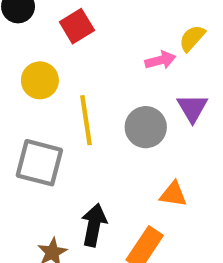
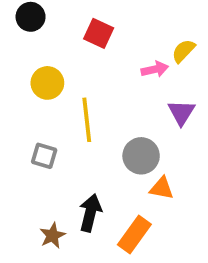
red square: (77, 26) -> (99, 33), moved, turned -36
gray circle: (146, 127) -> (141, 156), moved
gray square: (39, 163) -> (44, 156), size x0.6

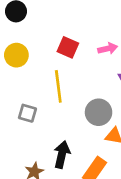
red square: (99, 33) -> (68, 47), moved
yellow circle: (47, 83) -> (16, 55), moved

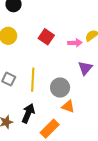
yellow line: (58, 86) -> (33, 80), moved

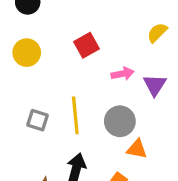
red square: (46, 37) -> (86, 45), turned 35
pink arrow: (75, 43) -> (123, 74), moved

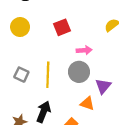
purple triangle: (155, 85) -> (103, 86), moved
gray circle: (120, 121) -> (79, 72), moved

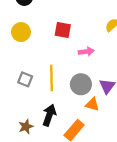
red square: (62, 27) -> (63, 30), turned 35
gray circle: (79, 72) -> (81, 84), moved

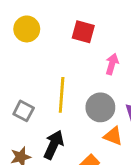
pink arrow: (86, 52) -> (112, 64), turned -72
gray square: (25, 79) -> (24, 111), moved

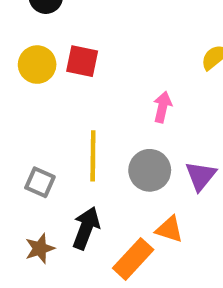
red square: (83, 32) -> (82, 61), moved
orange triangle: (113, 136) -> (169, 229), moved

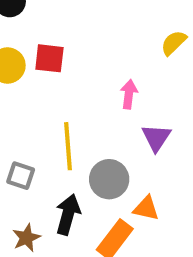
gray circle: (150, 170) -> (109, 179), moved
purple triangle: (201, 176) -> (156, 138), moved

